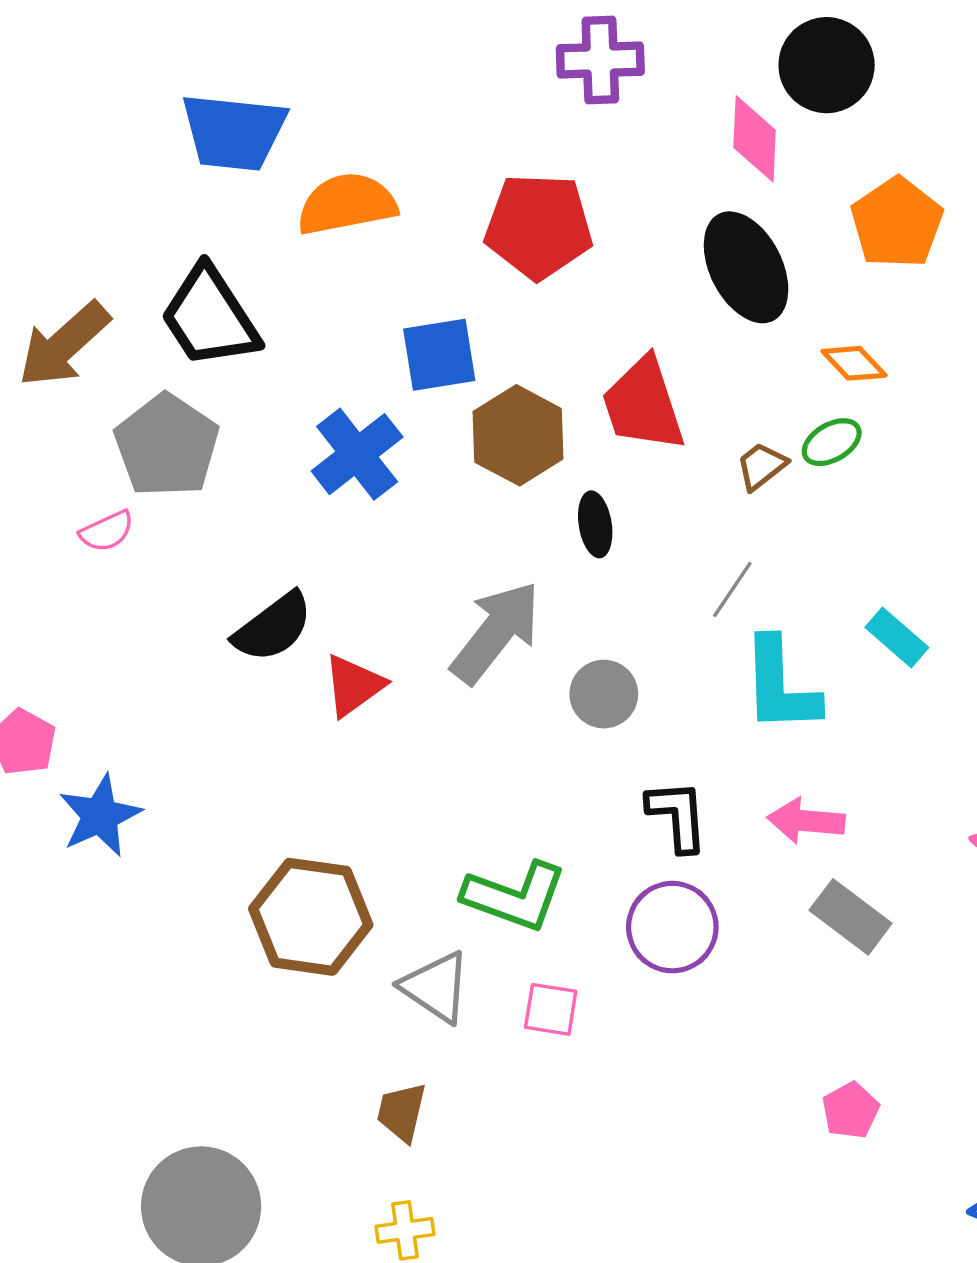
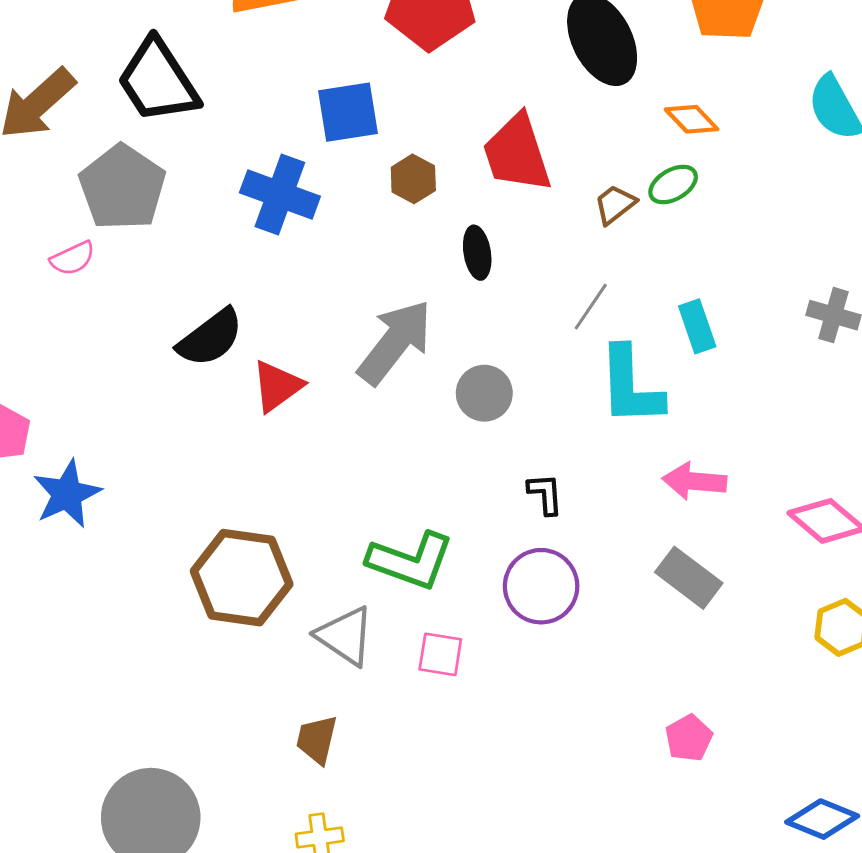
brown hexagon: (518, 435) -> (413, 179), size x0.6
blue cross: (357, 454) -> (280, 194), turned -32
cyan rectangle: (897, 637) -> (697, 326), moved, turned 30
black L-shape: (677, 816) -> (545, 494), size x0.7
pink arrow: (806, 821) -> (694, 481), moved

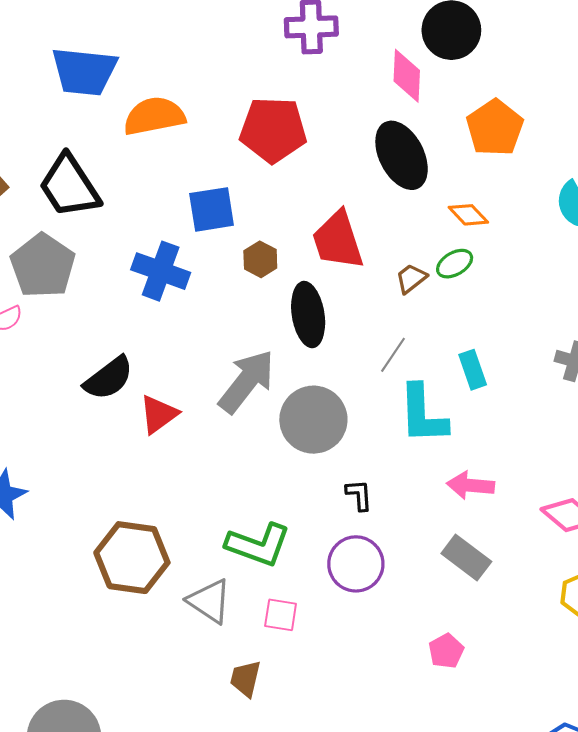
black ellipse: (477, 253) -> (308, 315), size x1.6
gray circle: (484, 393) -> (313, 420), size x1.6
pink pentagon: (689, 738) -> (446, 651), moved
brown trapezoid: (317, 740) -> (246, 679), moved

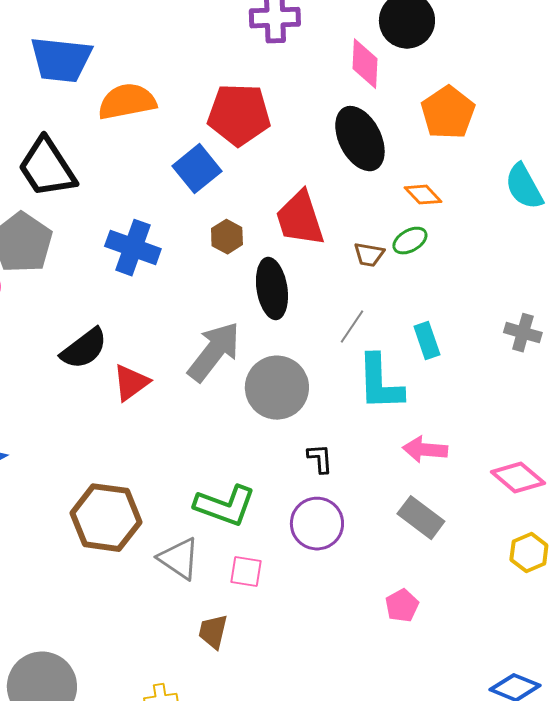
blue square: (212, 209) -> (197, 169), moved, turned -30
brown trapezoid: (411, 278) -> (369, 255), turned -132

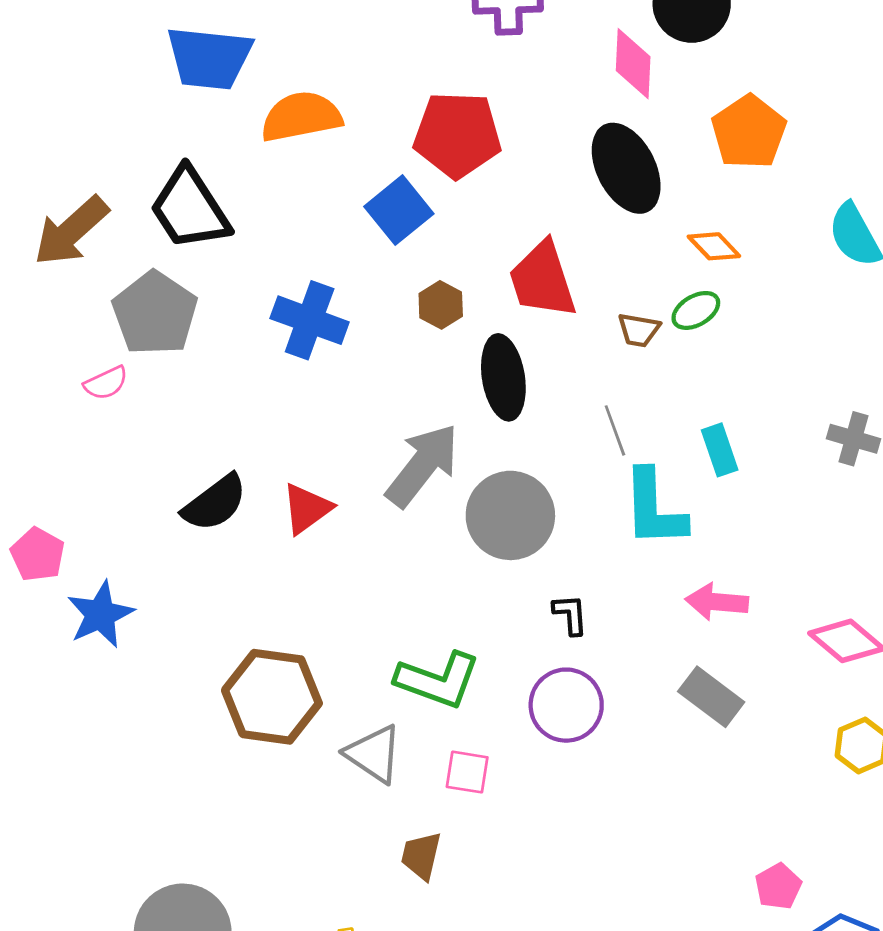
gray line: (352, 327) -> (615, 430), turned -54
black semicircle: (84, 349) -> (215, 503), moved
pink pentagon: (402, 606) -> (778, 886), moved

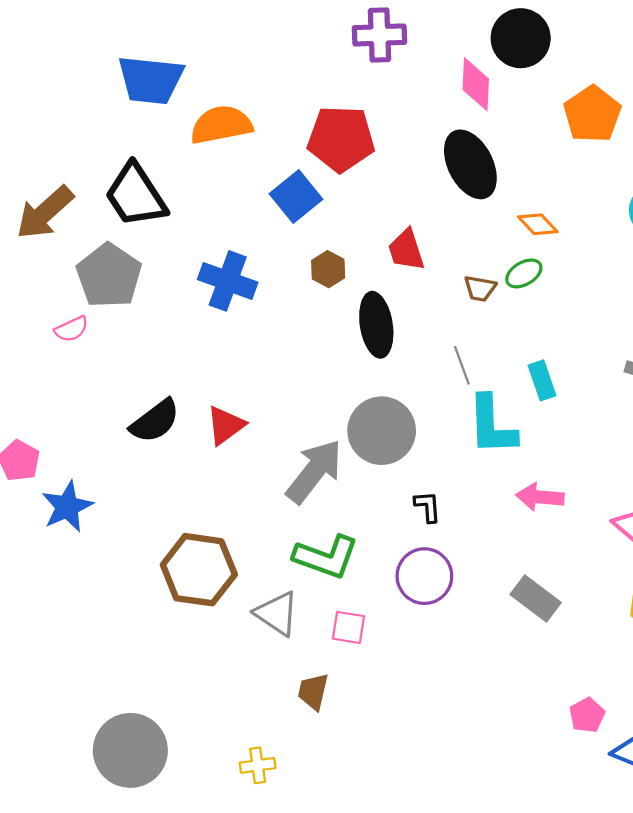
orange pentagon: (749, 132) -> (592, 114), moved
red trapezoid: (542, 280) -> (406, 250), size x0.7
gray arrow: (423, 465) -> (314, 471), moved
gray rectangle: (711, 697) -> (536, 599), moved

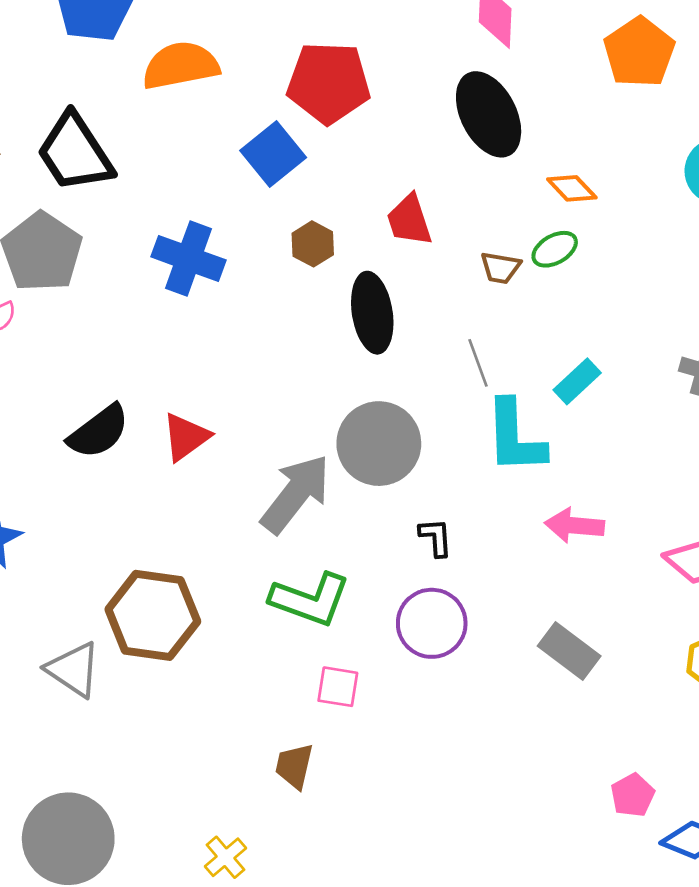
cyan rectangle: (542, 380) -> (577, 381), turned 66
gray triangle: (277, 614) -> (74, 670), moved
yellow cross: (258, 765) -> (226, 857), turned -32

